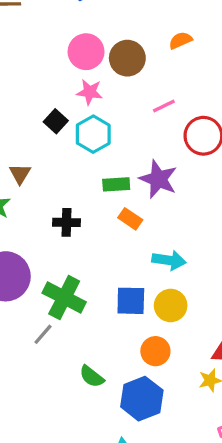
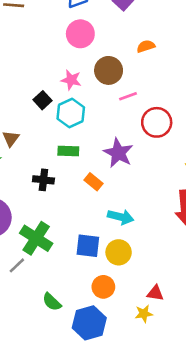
pink circle: (86, 52) -> (80, 34), moved
brown circle: (127, 58) -> (109, 70), moved
green rectangle: (116, 184) -> (68, 151), moved

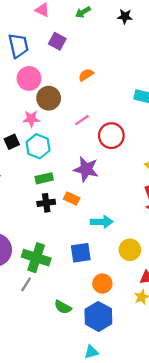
brown circle: (109, 70) -> (49, 98), moved
black square: (43, 100) -> (12, 142), turned 32
black cross: (43, 180) -> (46, 203), moved
yellow circle: (119, 252) -> (130, 250), moved

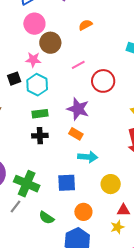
orange rectangle: (72, 198) -> (76, 134), moved
green semicircle: (63, 307) -> (46, 218), moved

